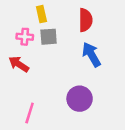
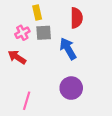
pink cross: (25, 37) -> (22, 33), turned -32
blue arrow: (91, 55) -> (68, 49), moved

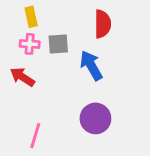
yellow rectangle: (37, 13) -> (31, 17), moved
pink cross: (22, 33) -> (30, 44), turned 32

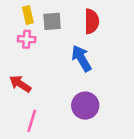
gray square: (58, 44) -> (52, 21), moved
red arrow: (22, 77) -> (20, 84), moved

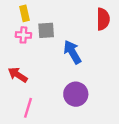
gray square: (52, 21) -> (46, 30), moved
red semicircle: (92, 21) -> (103, 19), moved

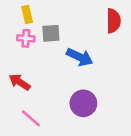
blue arrow: (72, 52) -> (80, 57), turned 145
pink line: (28, 108) -> (31, 118), turned -66

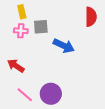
purple circle: (83, 103) -> (51, 94), moved

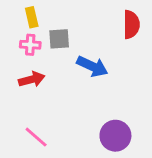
red arrow: (16, 66) -> (32, 79), moved, turned 132
purple circle: (51, 94) -> (115, 136), moved

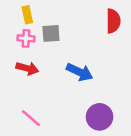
blue arrow: (92, 66) -> (80, 72), moved
red arrow: (32, 79) -> (27, 68), turned 30

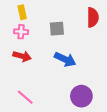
gray square: (51, 33) -> (57, 29), moved

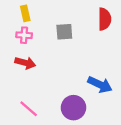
blue arrow: (65, 59) -> (100, 85), moved
purple circle: (81, 96) -> (73, 108), moved

